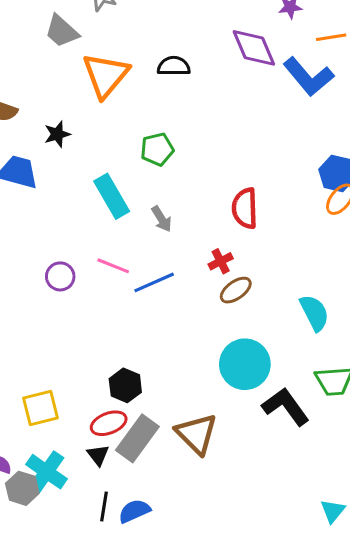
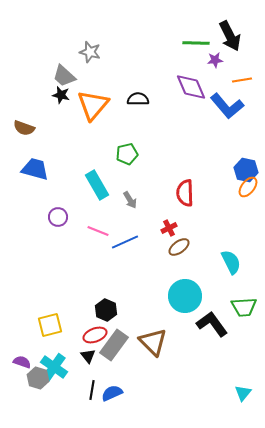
black star: (57, 134) -> (61, 95), moved, turned 30
purple circle: (60, 276) -> (58, 217), moved

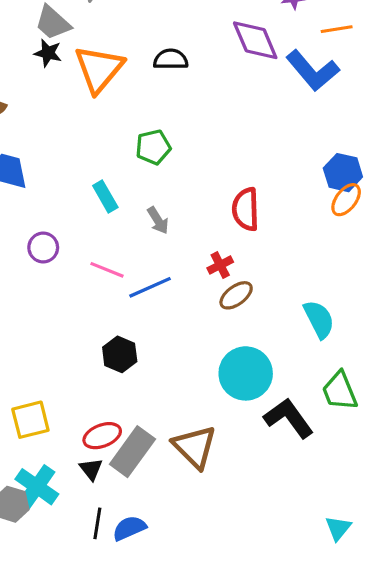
cyan rectangle: (97, 185) -> (105, 196), size x0.7
green trapezoid: (244, 307) -> (340, 391), turned 72
black hexagon: (106, 310) -> (120, 354), moved

